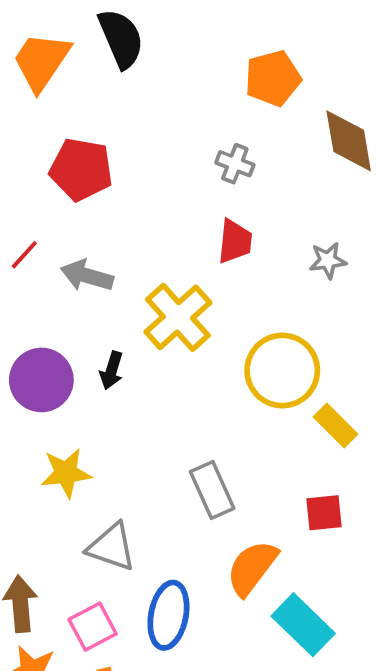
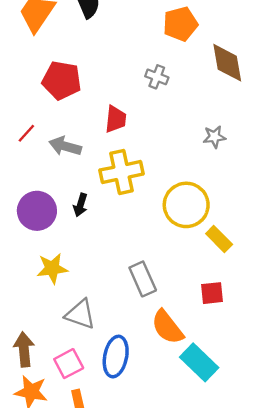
red trapezoid: (235, 241) -> (116, 119), moved
yellow cross: (178, 317) -> (122, 172), turned 30
orange semicircle: (252, 568) -> (167, 327), turned -75

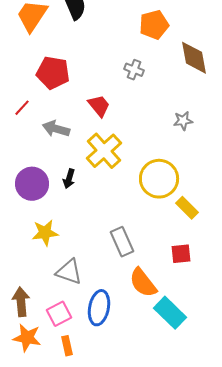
red trapezoid: (116, 119) -> (99, 106), turned -45
red line: (26, 133) -> (22, 108), moved
yellow cross: (122, 172) -> (104, 151), turned -30

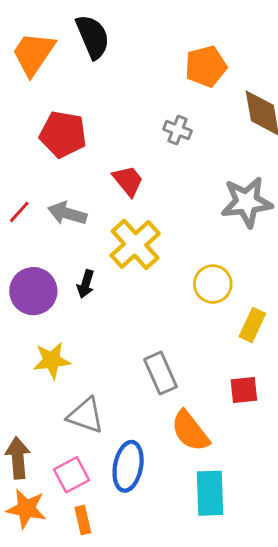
red line: (22, 108) -> (19, 212), moved
gray star: (183, 121) -> (247, 202), size x1.8
yellow circle: (159, 179) -> (213, 284), size x0.7
yellow rectangle: (187, 208) -> (252, 325), turned 70
cyan rectangle: (170, 313) -> (210, 493), moved, turned 44

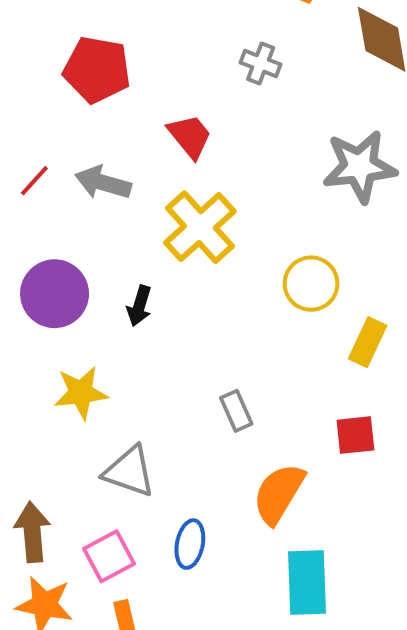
black arrow: (86, 284) -> (139, 306), moved
gray rectangle: (161, 373) -> (236, 411), size x0.7
orange semicircle: (190, 431) -> (279, 494), turned 69
blue ellipse: (128, 466) -> (190, 544), size x0.7

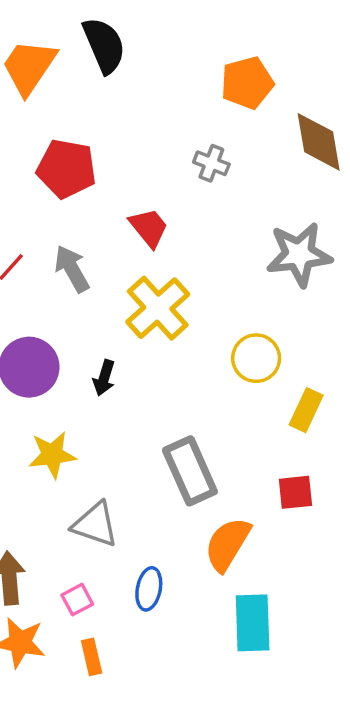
gray arrow: (103, 183) -> (72, 269), turned 45
gray rectangle: (236, 411) -> (190, 471), size x1.8
pink square: (109, 556) -> (77, 600), size x0.7

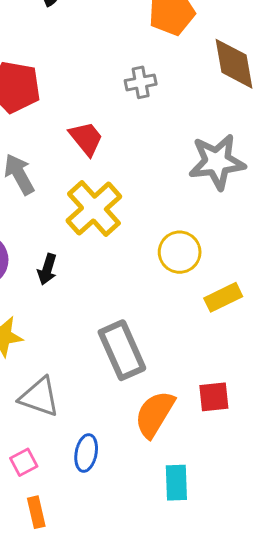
gray cross: (211, 163) -> (141, 82), turned -32
yellow rectangle: (306, 410) -> (223, 297), turned 39
red square: (295, 492) -> (214, 397), moved
cyan rectangle: (253, 623) -> (176, 483), size x0.7

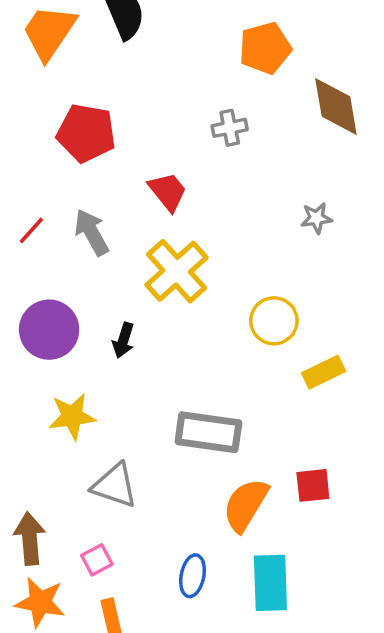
gray star: (217, 162) -> (316, 218), size x0.5
gray rectangle: (122, 350) -> (208, 432), turned -58
blue ellipse: (86, 453) -> (192, 576), moved
cyan rectangle: (176, 483) -> (270, 583), size x1.4

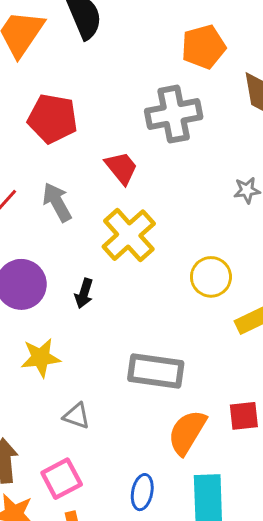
gray cross: (230, 128) -> (174, 114), size x1.8
gray triangle: (115, 485) -> (76, 416), size x0.7
pink square: (97, 560) -> (62, 479), size x1.5

